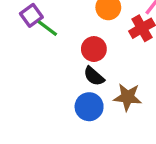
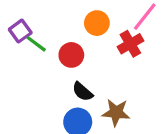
red circle: (94, 49) -> (71, 55), moved

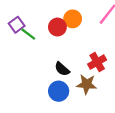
red cross: (130, 44) -> (97, 62), moved
red circle: (71, 55) -> (57, 27), moved

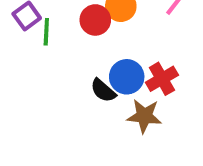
green line: (28, 34) -> (46, 32), turned 56
blue circle: (59, 91) -> (127, 77), moved

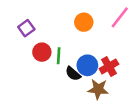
red circle: (95, 20) -> (42, 52), moved
green line: (46, 32) -> (59, 56), moved

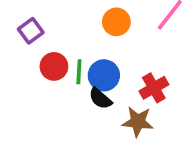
blue circle: (87, 65) -> (104, 75), moved

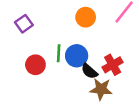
red circle: (54, 66) -> (35, 65), moved
black semicircle: (100, 99) -> (89, 71), moved

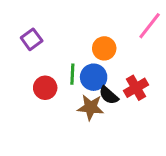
orange circle: (86, 17) -> (104, 48), moved
brown star: (101, 89) -> (91, 107), moved

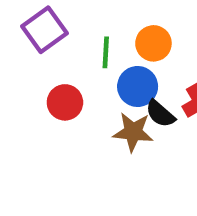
purple square: (32, 39) -> (45, 30), size x1.4
green line: (72, 74) -> (106, 52), moved

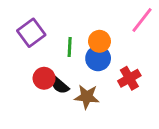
blue circle: (138, 87) -> (98, 58), moved
black semicircle: (160, 114) -> (60, 85), moved

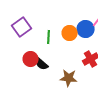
blue circle: (98, 58) -> (86, 29), moved
brown star: (87, 97) -> (69, 78), moved

